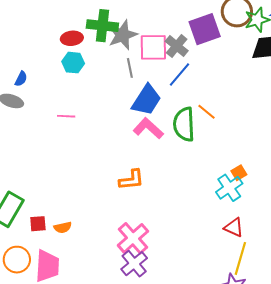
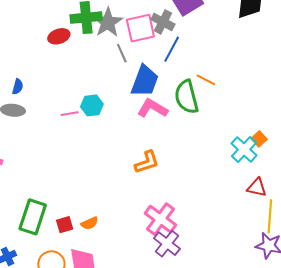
cyan hexagon: (73, 63) -> (92, 105), moved
orange square: (239, 173) -> (259, 139), moved

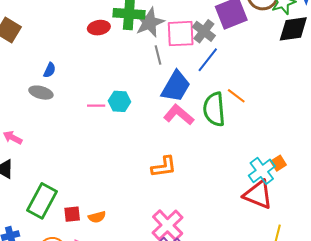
red triangle: (257, 187) -> (258, 195), moved, size x1.5

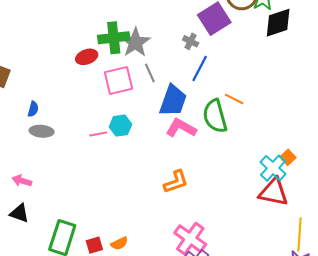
gray cross: (204, 31) -> (191, 41), size x0.7
pink square: (181, 34) -> (118, 80), moved
blue semicircle: (50, 70) -> (33, 109), moved

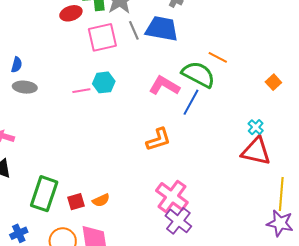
blue line: (200, 69) -> (191, 102), moved
blue trapezoid: (173, 101) -> (162, 29), moved, turned -100
green semicircle: (215, 116) -> (198, 74), turned 132
orange square: (288, 157) -> (273, 82), moved
cyan cross: (273, 168) -> (256, 127), size x0.6

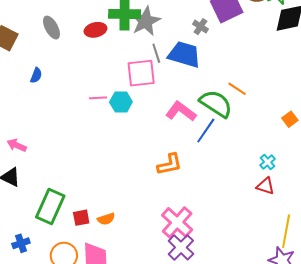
pink square: (102, 37) -> (141, 73), moved
gray ellipse: (25, 87) -> (51, 28), moved, turned 50
pink line: (81, 91) -> (98, 98), moved
red triangle: (256, 151) -> (265, 186), size x0.6

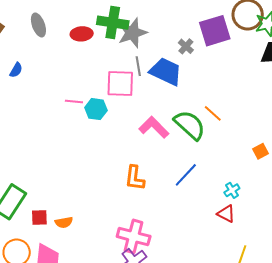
blue line: (206, 131) -> (186, 175), moved
orange L-shape: (170, 164) -> (135, 178), turned 100
pink cross: (177, 222) -> (134, 236), turned -36

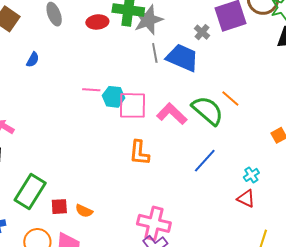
pink square: (120, 84) -> (133, 105), moved
orange L-shape: (135, 178) -> (139, 153), moved
orange semicircle: (64, 222) -> (84, 211), turned 36

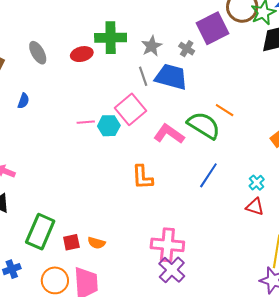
gray star: (148, 20) -> (152, 46), moved, size x0.7
pink square: (133, 105) -> (131, 109), moved, turned -32

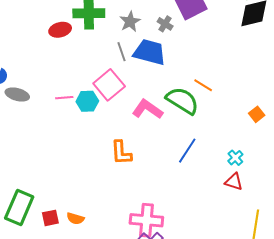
gray ellipse: (38, 53) -> (17, 94), moved, turned -45

